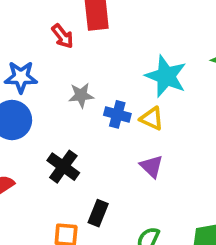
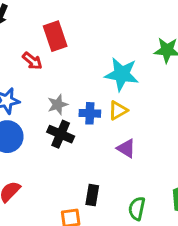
yellow triangle: (152, 119) -> (118, 110), turned -42
black cross: (63, 167) -> (61, 134), moved

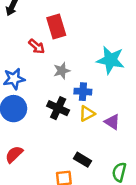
gray star: (58, 105) -> (62, 71), moved
yellow triangle: (118, 110) -> (87, 114), moved
black rectangle: (92, 195) -> (83, 160), turned -70

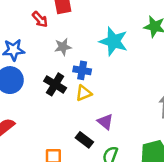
purple triangle: (112, 122) -> (105, 122), moved
black rectangle: (83, 160) -> (84, 140), moved

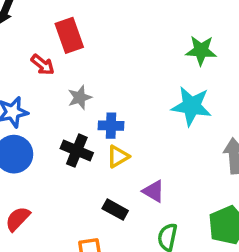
cyan star: (114, 41) -> (191, 106), moved
black rectangle: (84, 140) -> (115, 210), moved

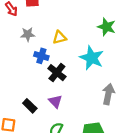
black cross: (77, 151) -> (57, 73), moved
yellow triangle: (118, 157) -> (59, 37), moved

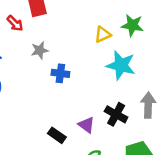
yellow triangle: (59, 37) -> (103, 34), moved
black cross: (57, 73) -> (116, 114), moved

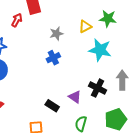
red arrow: (15, 23) -> (17, 20), turned -104
gray star: (40, 50) -> (56, 34), moved
blue cross: (60, 73) -> (53, 58), turned -32

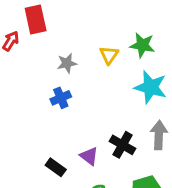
yellow triangle: (85, 26) -> (109, 55), turned -32
cyan star: (100, 50) -> (151, 87), moved

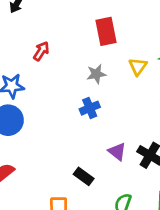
red rectangle: (36, 19) -> (106, 31), moved
purple triangle: (89, 156) -> (117, 152), moved

